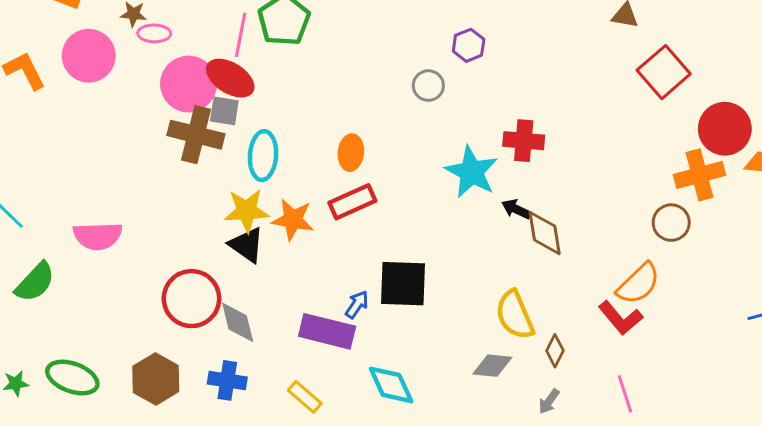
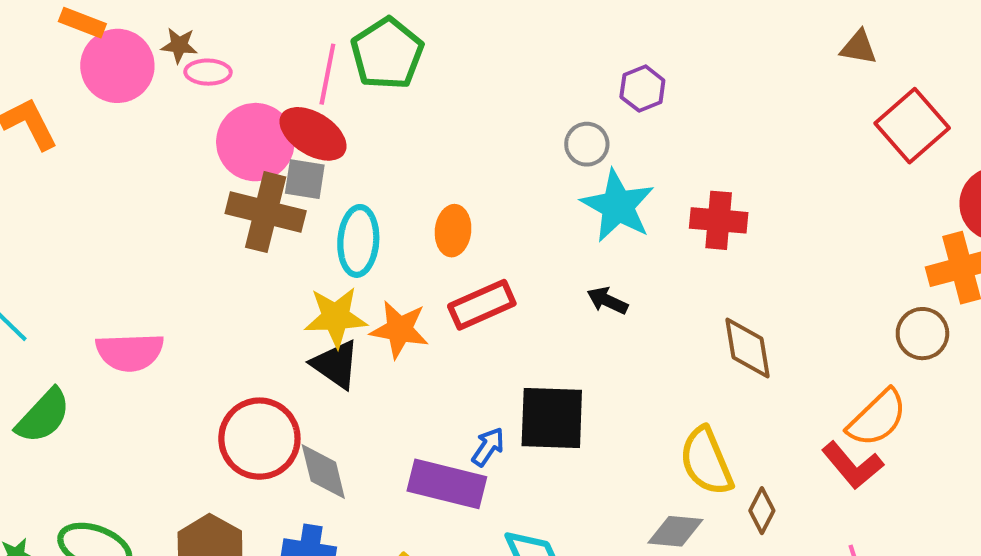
pink circle: (89, 56) -> (117, 66), moved
orange ellipse: (351, 153) -> (453, 231), moved
cyan star: (472, 172) -> (618, 206), moved
black arrow: (516, 209) -> (607, 301), moved

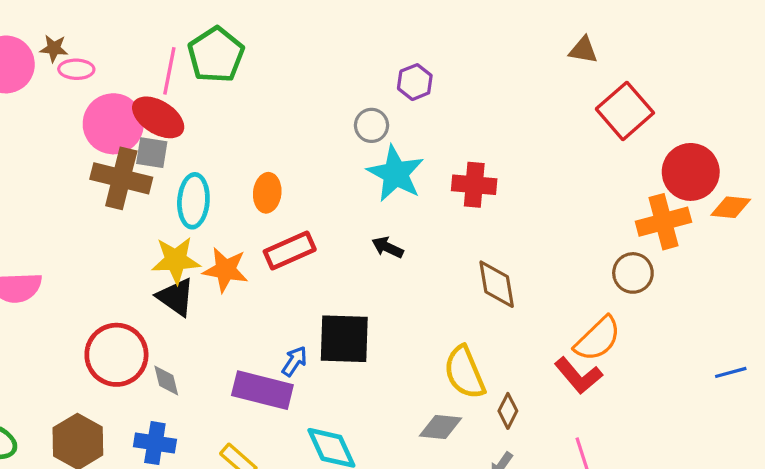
gray diamond: (323, 472) -> (166, 380), size x0.7

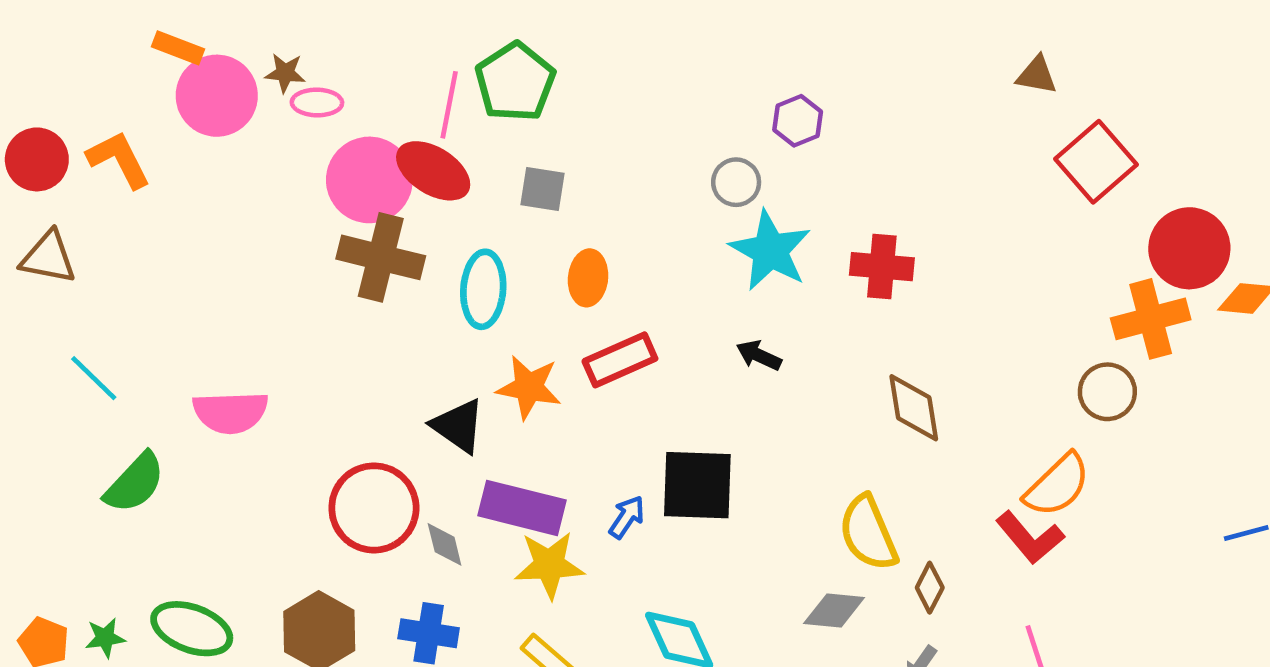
gray square: (152, 153) -> (542, 189), moved
yellow star: (176, 260) -> (549, 565), moved
purple rectangle: (262, 390) -> (522, 508), moved

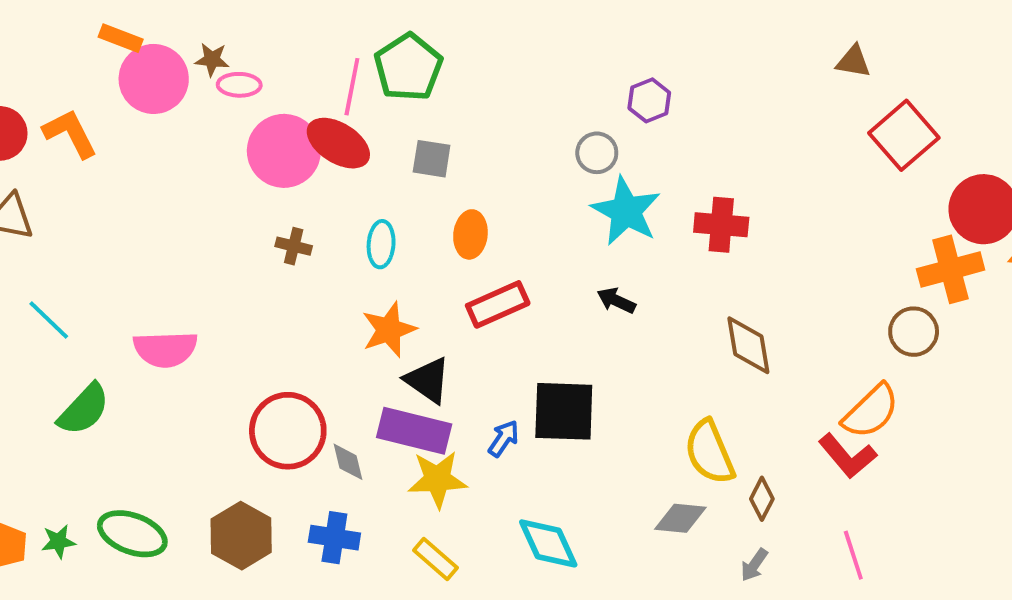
brown cross: (381, 257) -> (294, 246), moved, size x0.5
cyan ellipse: (483, 289) -> (381, 244), size x0.7
orange star: (529, 387) -> (389, 330), moved, turned -30
black triangle: (458, 426) -> (428, 380), moved

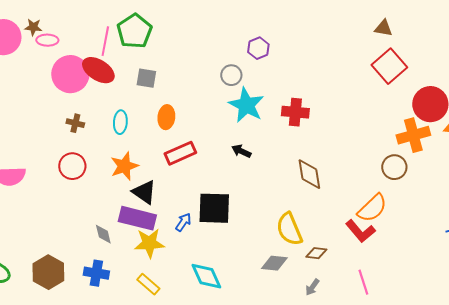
brown triangle: (853, 61) -> (383, 28), moved
red circle: (288, 431) -> (72, 166), moved, size x0.7
brown diamond: (762, 499) -> (316, 253), turned 70

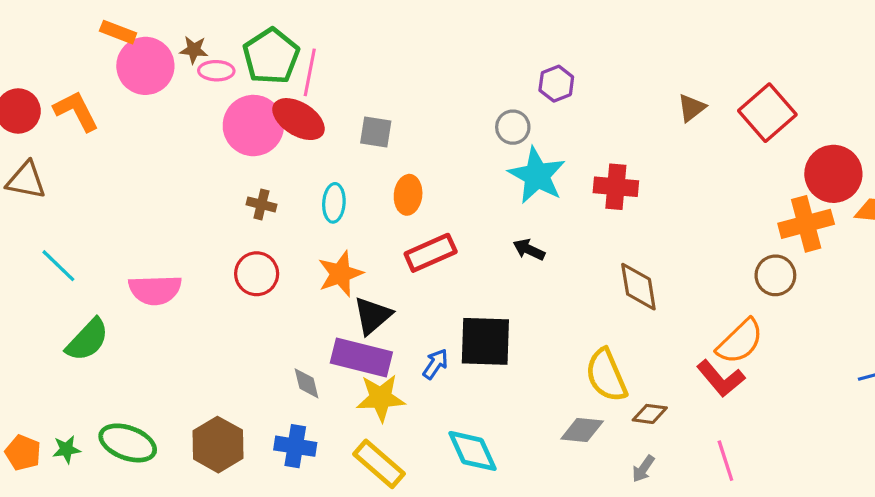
brown triangle: (383, 28) -> (692, 108), moved, turned -48
green pentagon: (134, 31) -> (271, 56), moved
black triangle: (144, 192) -> (373, 316), turned 44
yellow rectangle: (148, 284) -> (379, 464), size x1.4

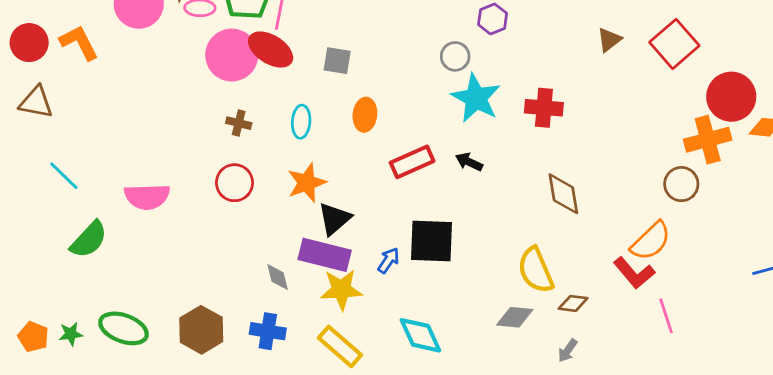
red rectangle: (431, 253) -> (412, 162), moved
pink line: (725, 461) -> (666, 316), moved

